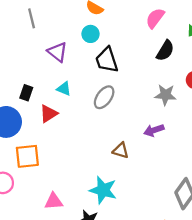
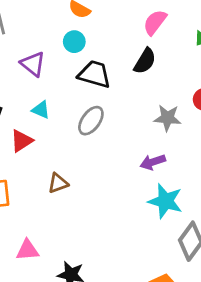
black semicircle: (165, 51) -> (145, 61), moved
black trapezoid: (107, 60) -> (94, 74), turned 124
brown triangle: (121, 151) -> (58, 183), moved, turned -36
cyan star: (103, 190) -> (165, 201), moved

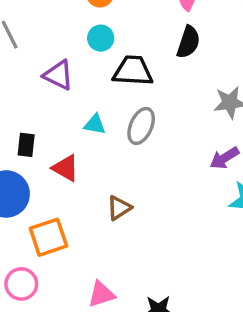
cyan triangle: (41, 110) -> (95, 124), moved
red triangle: (22, 141) -> (65, 168), turned -45

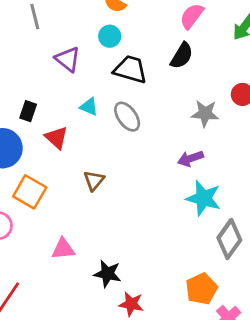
gray ellipse: (141, 126) -> (127, 117), turned -72
brown triangle: (119, 208) -> (94, 181), turned -30
orange square: (48, 237) -> (30, 192), turned 36

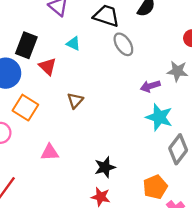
black rectangle: (28, 111) -> (26, 45), size x1.6
gray star: (205, 113) -> (177, 71), moved
gray ellipse: (127, 117) -> (123, 44), moved
black star: (107, 274) -> (105, 167), moved, turned -30

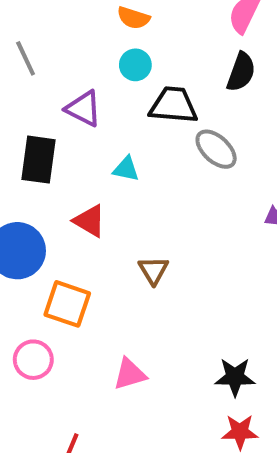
black rectangle: (26, 45) -> (38, 160), moved
black star: (105, 167) -> (235, 377), turned 30

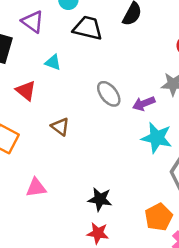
gray ellipse: (216, 149) -> (109, 94), moved
brown triangle: (153, 270) -> (60, 127), turned -30

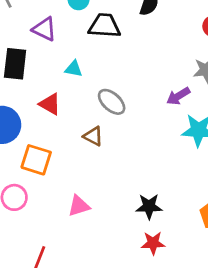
gray ellipse: (109, 94) -> (112, 102), moved

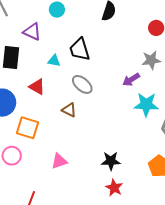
black trapezoid: (104, 26) -> (80, 49), moved, turned -110
red star: (153, 243) -> (114, 188), turned 30

